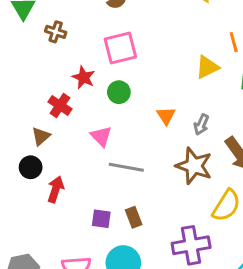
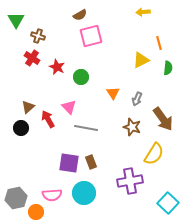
pink square: (120, 48) -> (91, 36), moved
red cross: (60, 105) -> (32, 58), moved
brown star: (194, 166) -> (132, 127), size x0.7
red arrow: (56, 189) -> (48, 119), moved, turned -48
purple square: (101, 219) -> (69, 163), size x1.5

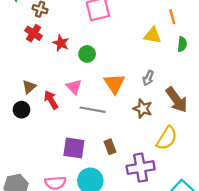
yellow triangle: (141, 60) -> (153, 35), turned 36
orange triangle: (113, 93) -> (114, 83), moved, size x1.5
brown rectangle: (91, 162) -> (110, 147), moved

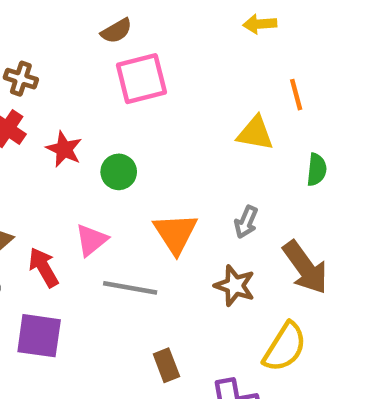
green semicircle: (182, 44) -> (317, 170), moved
pink triangle: (74, 87) -> (91, 240), turned 35
purple square: (74, 148) -> (39, 336), moved

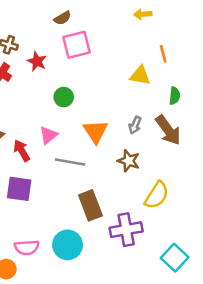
red star: (64, 149) -> (37, 61), moved
brown arrow: (305, 267) -> (168, 130), moved
brown rectangle: (166, 365) -> (90, 205), size x1.6

